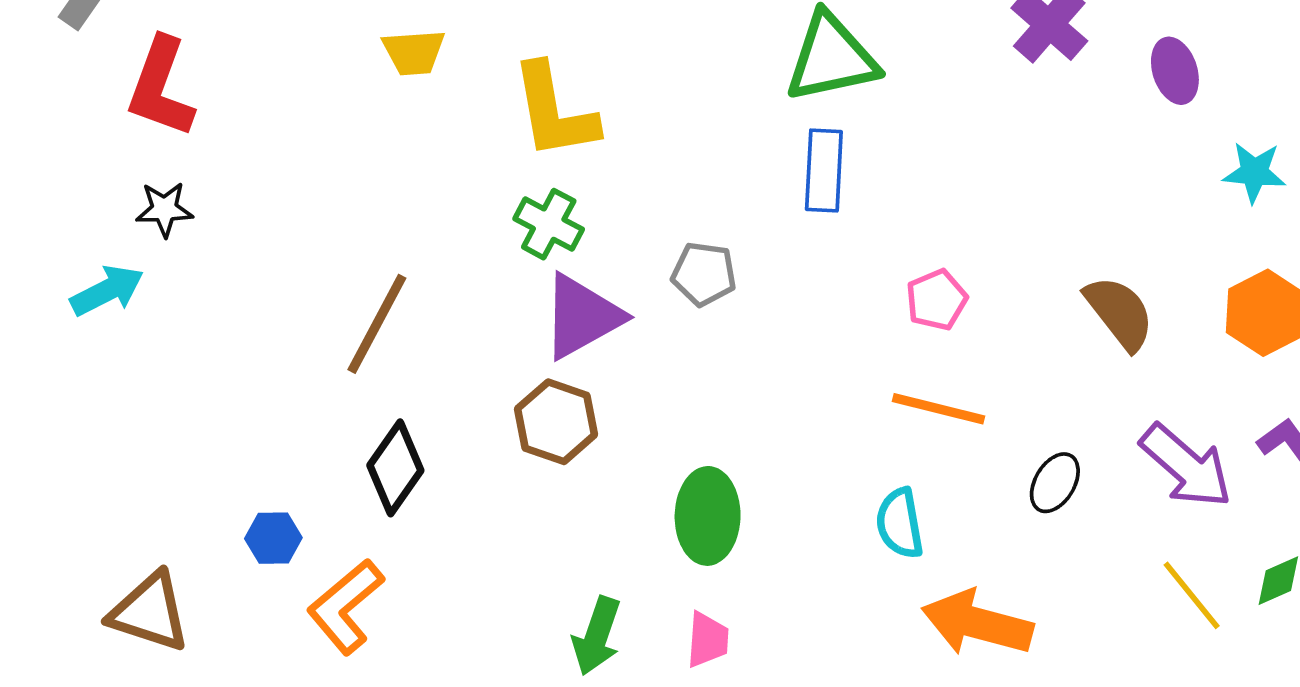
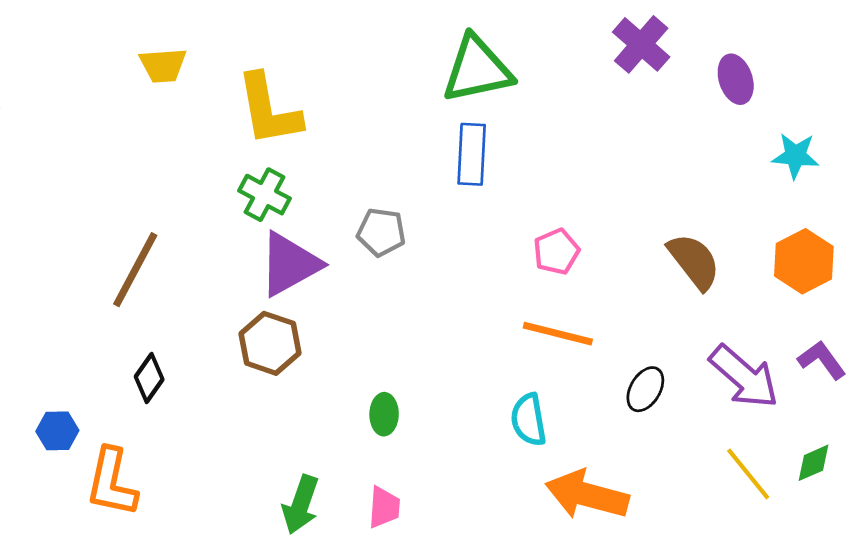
black diamond: (395, 468) -> (149, 378), size x0.7
green ellipse: (708, 516) -> (384, 414), size x0.6
orange L-shape: (345, 606) -> (112, 482), turned -38

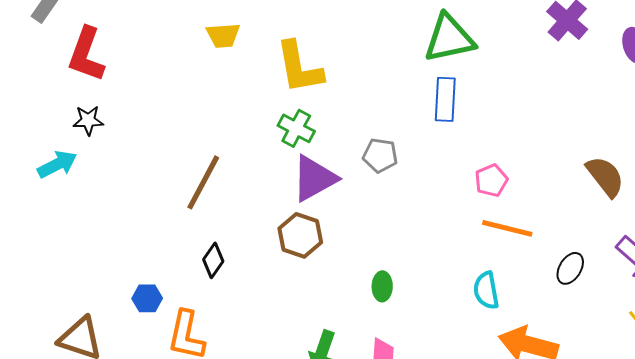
pink pentagon: (556, 252) -> (491, 180), moved

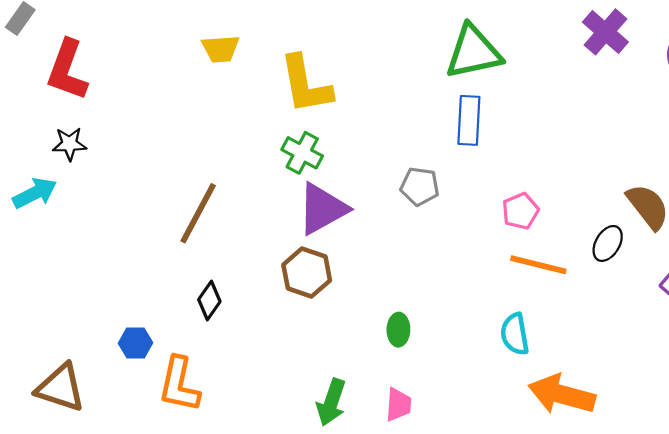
gray pentagon: (380, 155) -> (420, 186), moved
black ellipse: (570, 268) -> (608, 243), moved

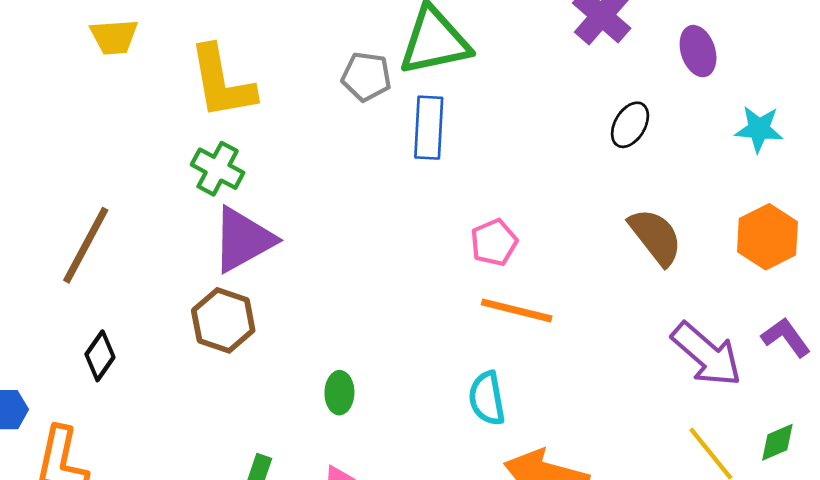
gray pentagon: (420, 186) -> (366, 77), moved
black ellipse: (608, 243) -> (630, 125), moved

